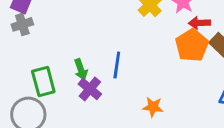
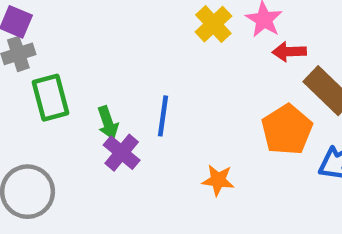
orange pentagon: (192, 45) -> (287, 130), moved
green rectangle: (43, 81) -> (50, 98), moved

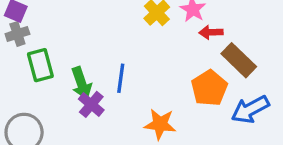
green arrow: (108, 123) -> (81, 83), size x1.4
orange star: (218, 180) -> (160, 124), size x1.4

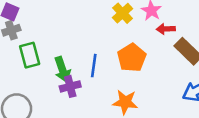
orange pentagon: (209, 88) -> (132, 58), moved
purple cross: (91, 104) -> (70, 86), turned 36

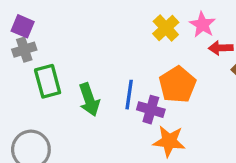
purple cross: (70, 86) -> (151, 110), moved, turned 30

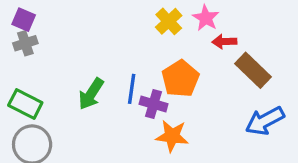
green rectangle: (48, 81) -> (25, 104), moved, turned -48
green arrow: (89, 100) -> (91, 94), turned 52

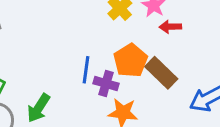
brown rectangle: (253, 70) -> (161, 73), moved
green arrow: (91, 94) -> (39, 108), moved

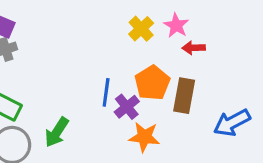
brown rectangle: (161, 73) -> (184, 96), turned 56
purple cross: (106, 84) -> (127, 107), turned 35

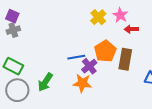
blue line: (106, 92) -> (76, 57), turned 72
orange star: (144, 137) -> (82, 83), moved

